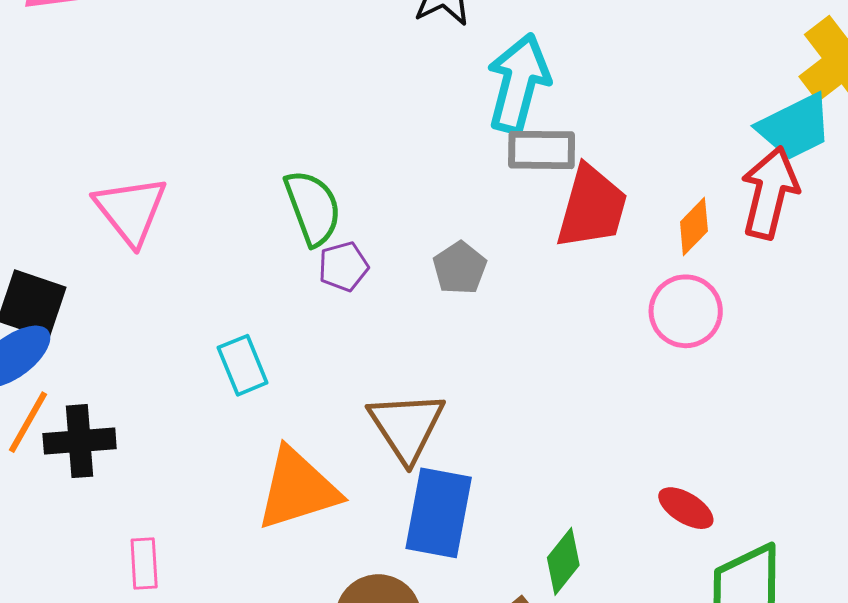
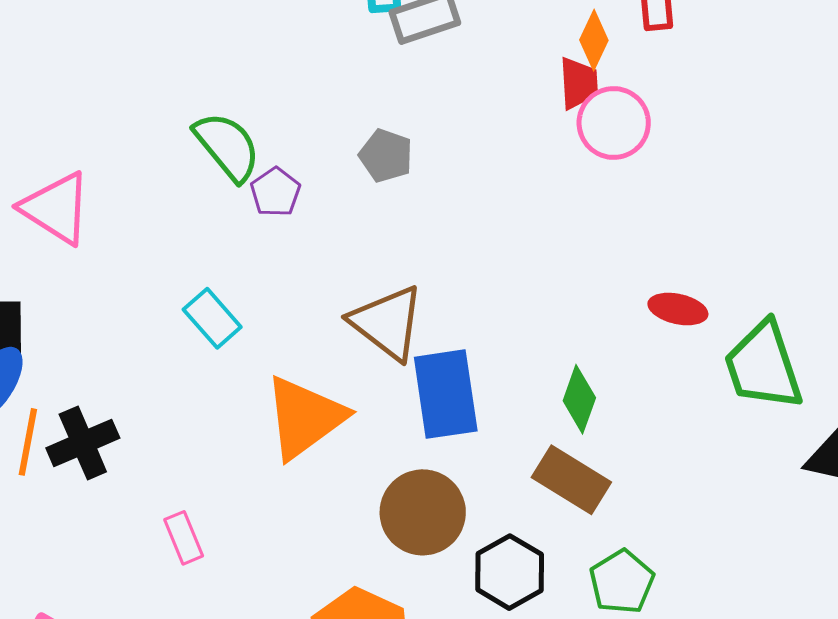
red trapezoid: (592, 207) -> (579, 83), moved, size x0.6

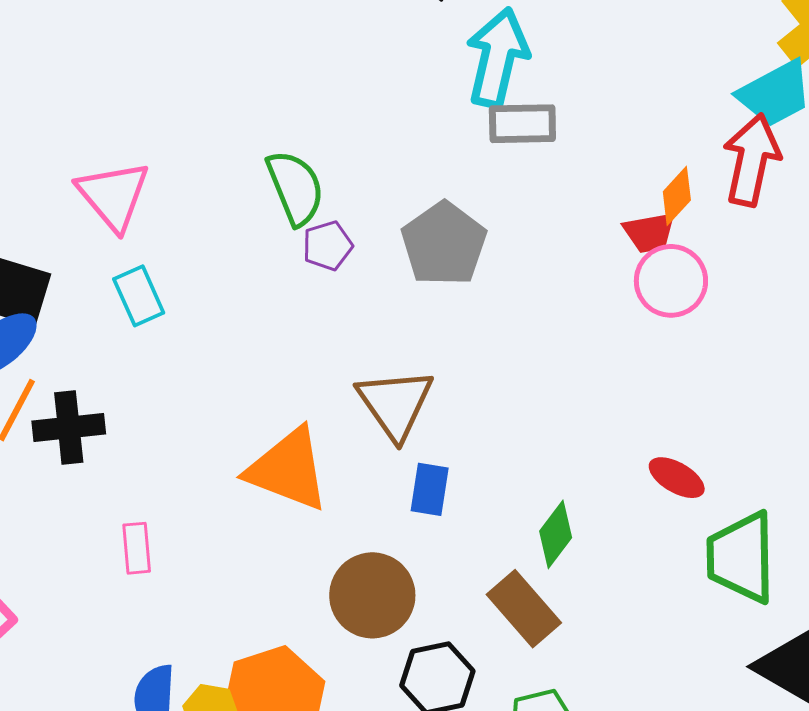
red trapezoid: (579, 83) -> (649, 232), turned 66
gray pentagon: (386, 156) -> (444, 244), size x1.6
cyan rectangle: (212, 318) -> (139, 296), moved
blue rectangle: (446, 394) -> (430, 489), size x0.6
orange triangle: (305, 417) -> (288, 469), turned 40

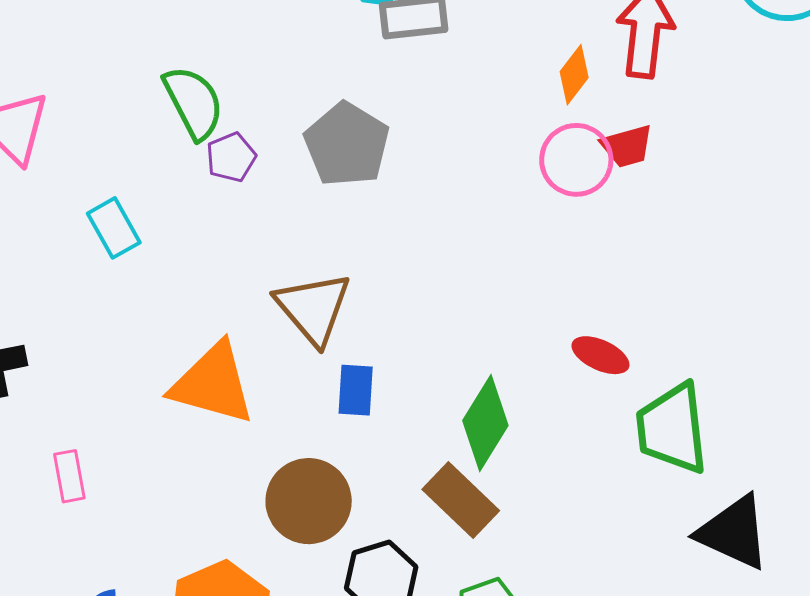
red trapezoid: (649, 232) -> (627, 146), moved
cyan rectangle: (139, 296) -> (114, 228), moved
green diamond: (556, 534) -> (485, 423), size x1.4

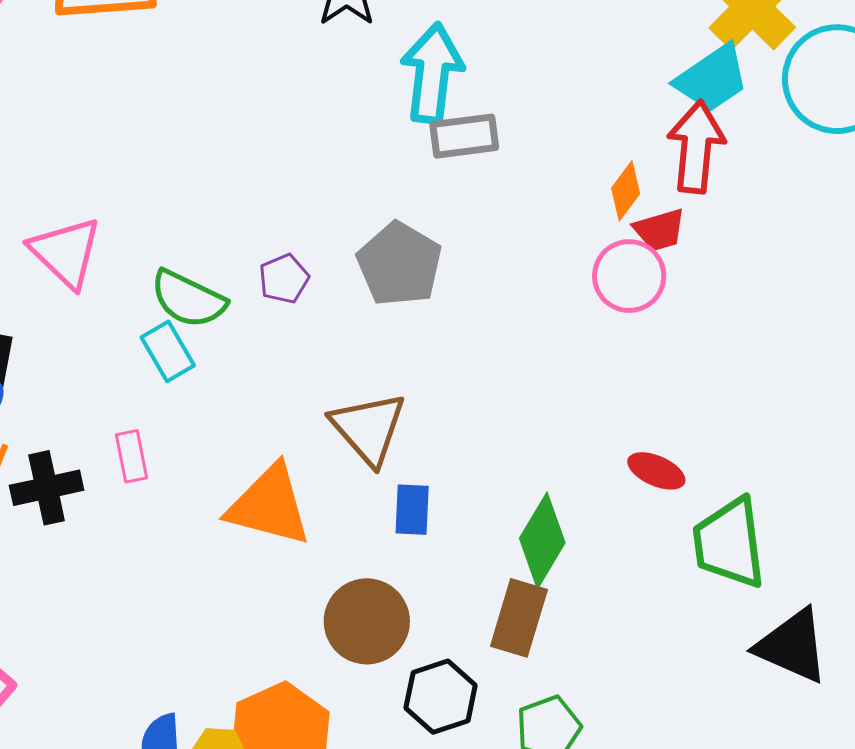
green semicircle: (194, 102) -> (188, 299), moved, turned 144
red trapezoid: (627, 146) -> (660, 230), moved
pink rectangle: (69, 476) -> (132, 456), moved
brown rectangle: (461, 500) -> (519, 618), turned 64

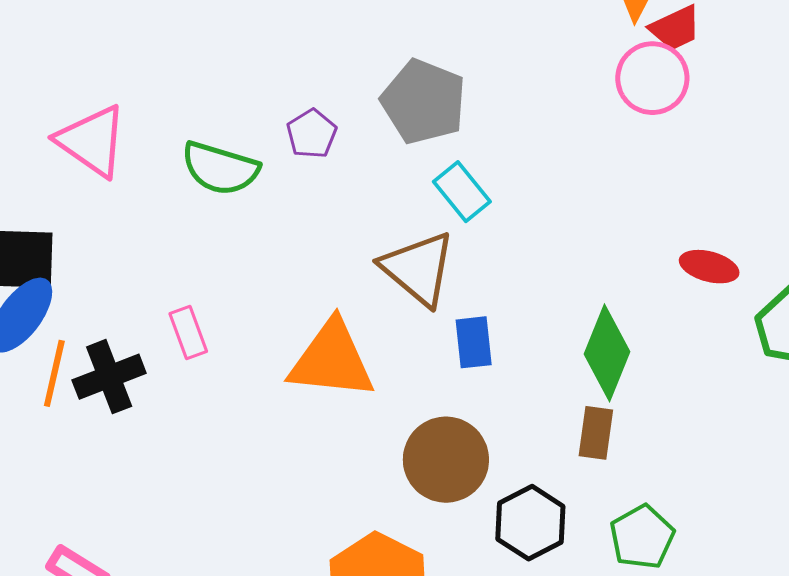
cyan rectangle: (168, 351) -> (462, 192), moved
brown rectangle: (519, 618) -> (596, 433), size x0.7

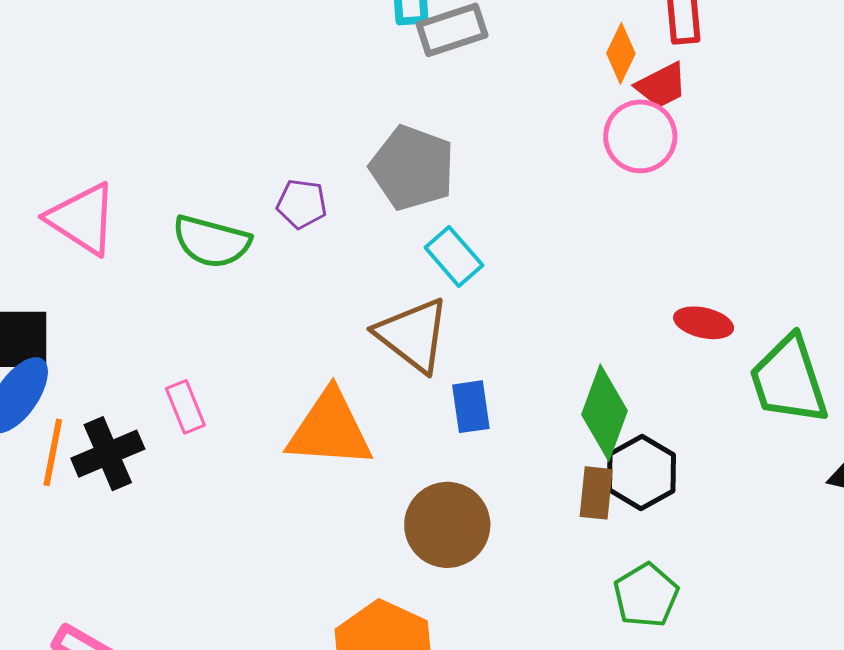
purple pentagon: (312, 134) -> (302, 204), turned -30
black hexagon: (530, 523) -> (641, 472), moved

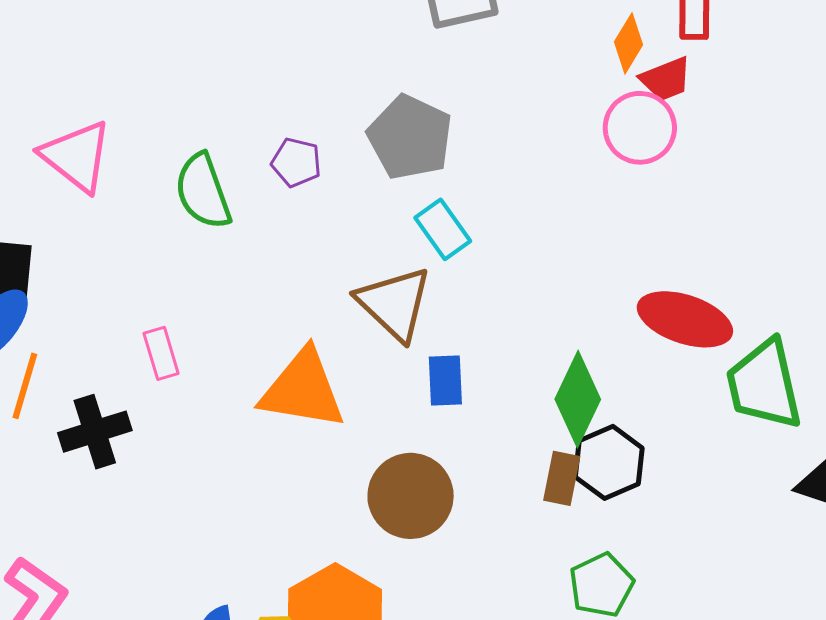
green semicircle: (212, 242) -> (203, 191), turned 50
red ellipse: (704, 323) -> (685, 319), size x1.6
black cross: (108, 454) -> (95, 432), moved

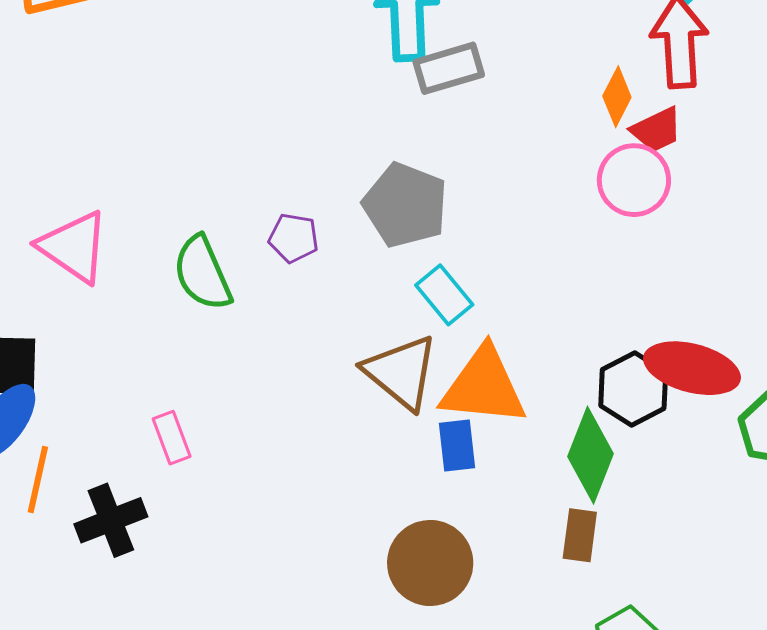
orange triangle: (303, 389) -> (484, 387), moved
black hexagon: (609, 462) -> (633, 389), moved

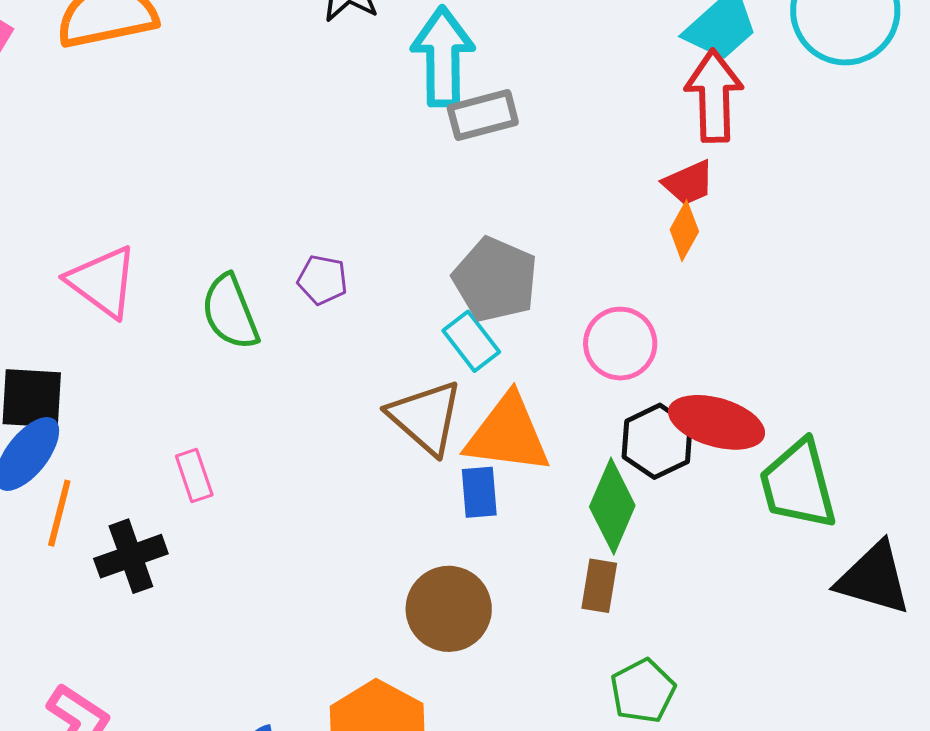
orange diamond: (617, 97) -> (684, 231), moved
pink circle: (634, 180) -> (620, 344), moved
gray pentagon: (405, 205) -> (495, 280), moved

